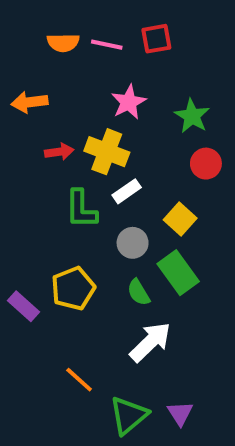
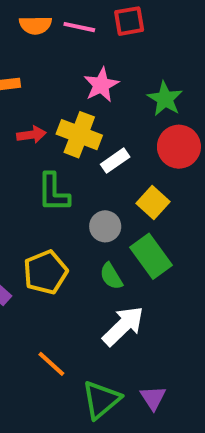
red circle: (206, 164) -> (179, 147), size x1.4
white rectangle: (127, 191) -> (115, 161), moved

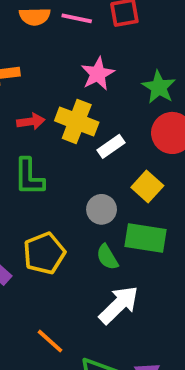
green L-shape: (53, 192) -> (29, 177), moved
green rectangle: (151, 256) -> (145, 238), turned -45

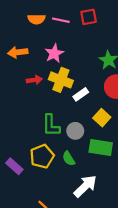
pink star: (98, 74) -> (54, 53), moved
green L-shape: (29, 177) -> (51, 125), moved
green semicircle: (107, 257) -> (69, 159), moved

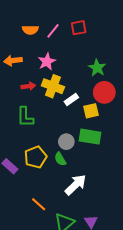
pink line: (61, 20) -> (53, 31), turned -63
yellow square: (102, 118) -> (91, 111), moved, turned 35
green L-shape: (51, 125) -> (25, 117), moved
gray circle: (75, 131) -> (66, 142), moved
green rectangle: (101, 147) -> (90, 137), moved

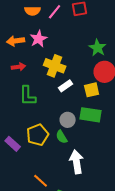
pink star: (47, 62) -> (39, 39), moved
red arrow: (28, 86) -> (19, 67), moved
white rectangle: (71, 100) -> (66, 86), moved
white arrow: (76, 185) -> (77, 162), turned -55

